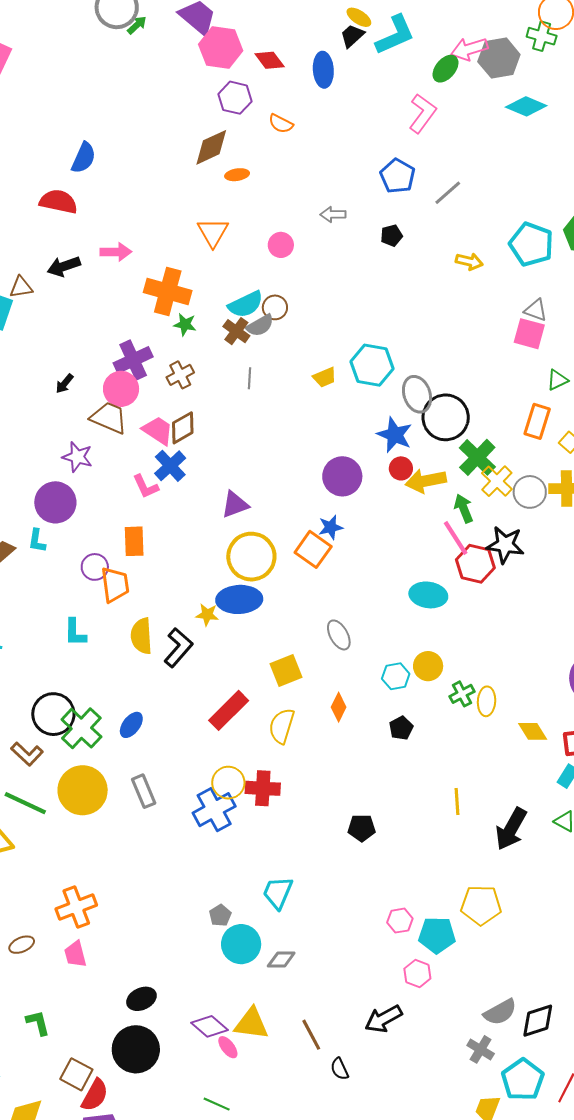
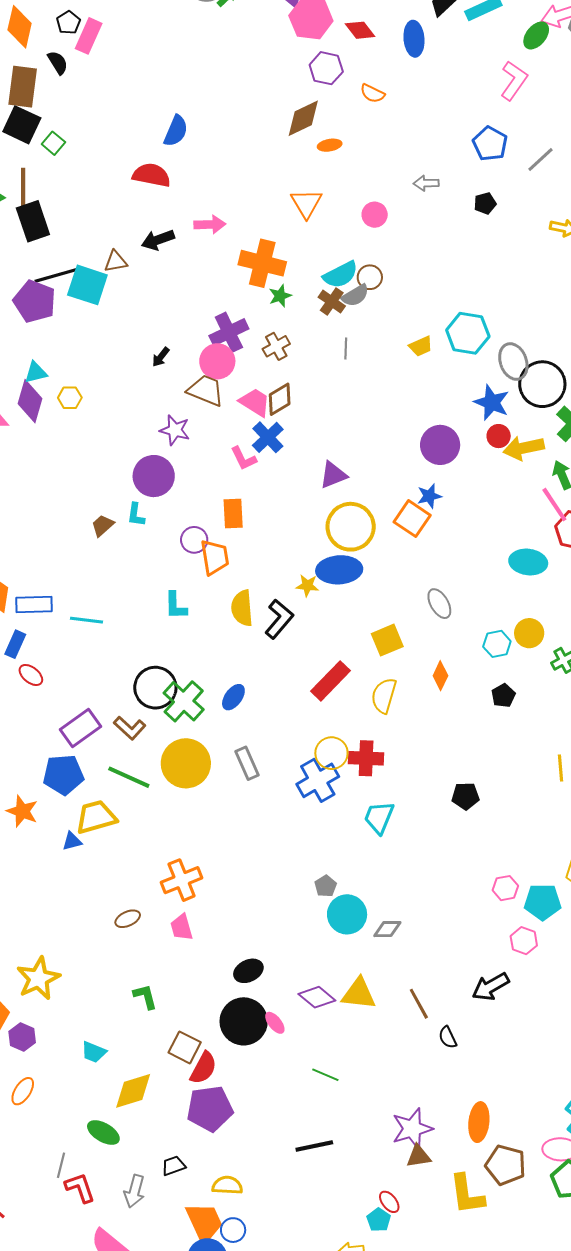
green star: (185, 324) -> (280, 296), turned -30
cyan trapezoid: (278, 893) -> (379, 817), moved
pink ellipse: (228, 1047) -> (275, 1023), moved

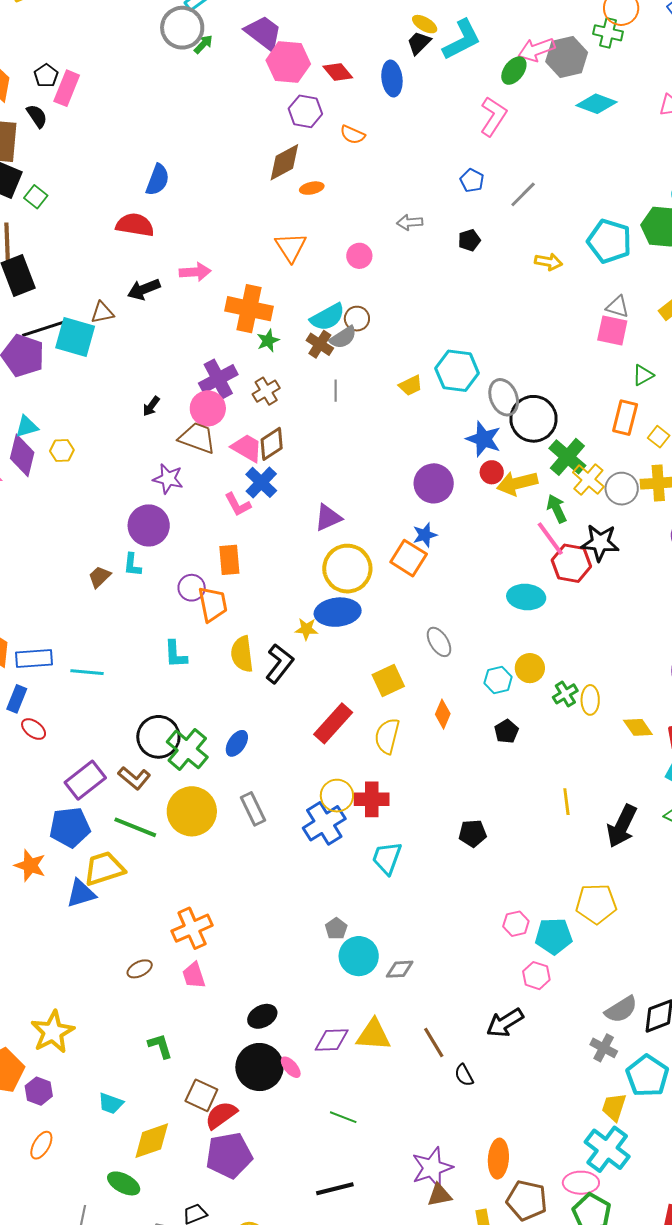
blue pentagon: (490, 144) -> (472, 180), size x0.7
blue triangle: (72, 841) -> (81, 893), size x1.5
purple diamond: (317, 997) -> (332, 1040), turned -39
red semicircle: (203, 1068) -> (221, 1115), turned -152

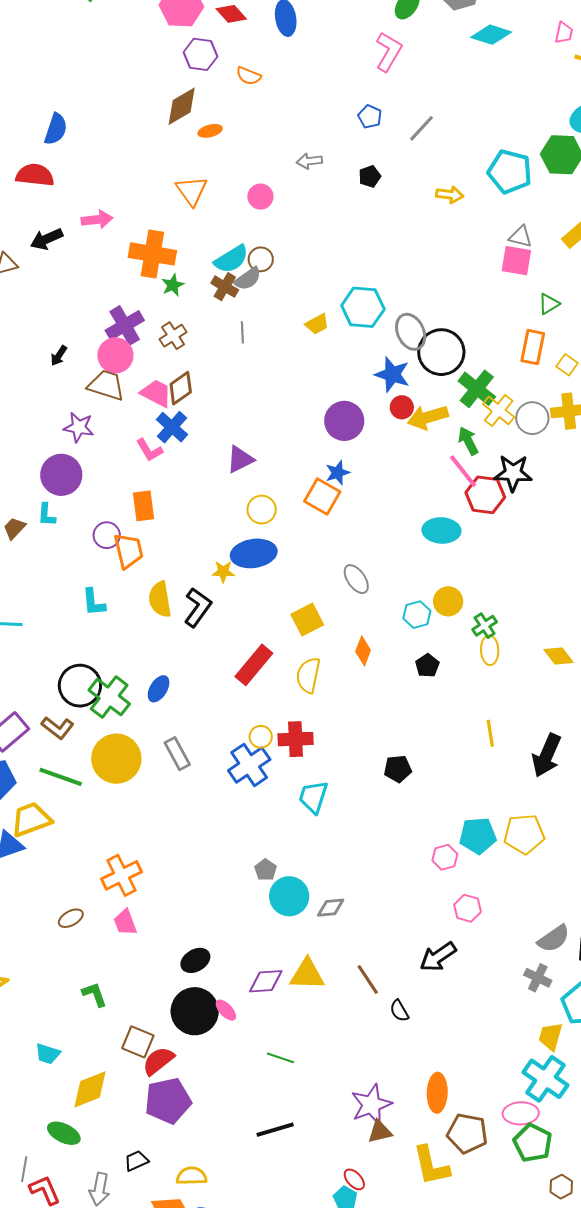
yellow circle: (347, 569) -> (262, 510), size x0.6
yellow ellipse: (590, 700) -> (490, 650), moved
yellow circle: (337, 796) -> (261, 737), size x0.7
cyan pentagon: (554, 936) -> (478, 836), moved

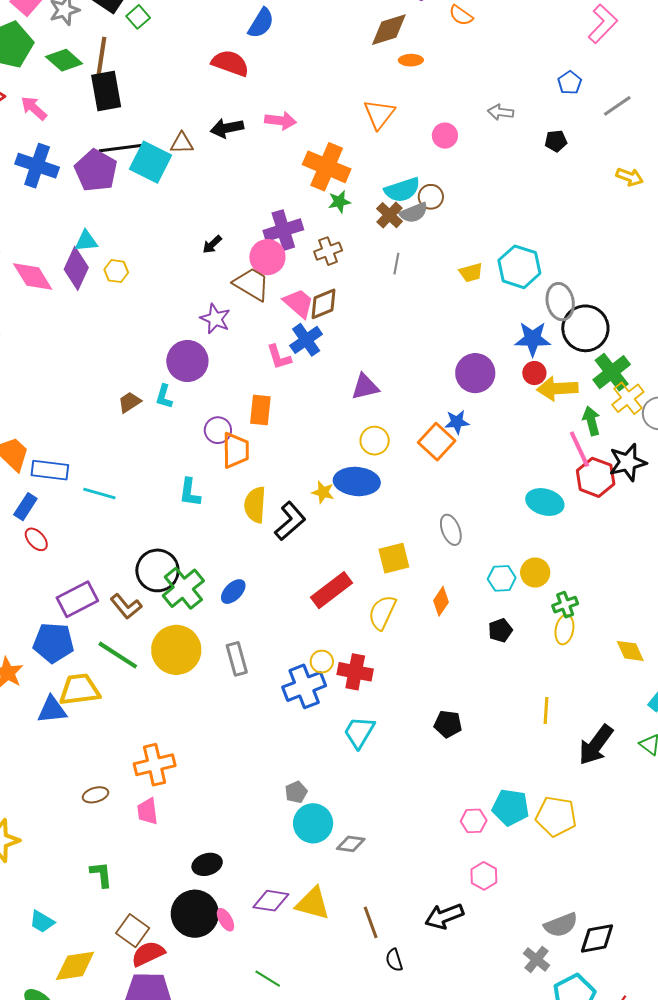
blue star: (392, 374) -> (533, 339), turned -30
black star: (513, 473) -> (628, 462), turned -30

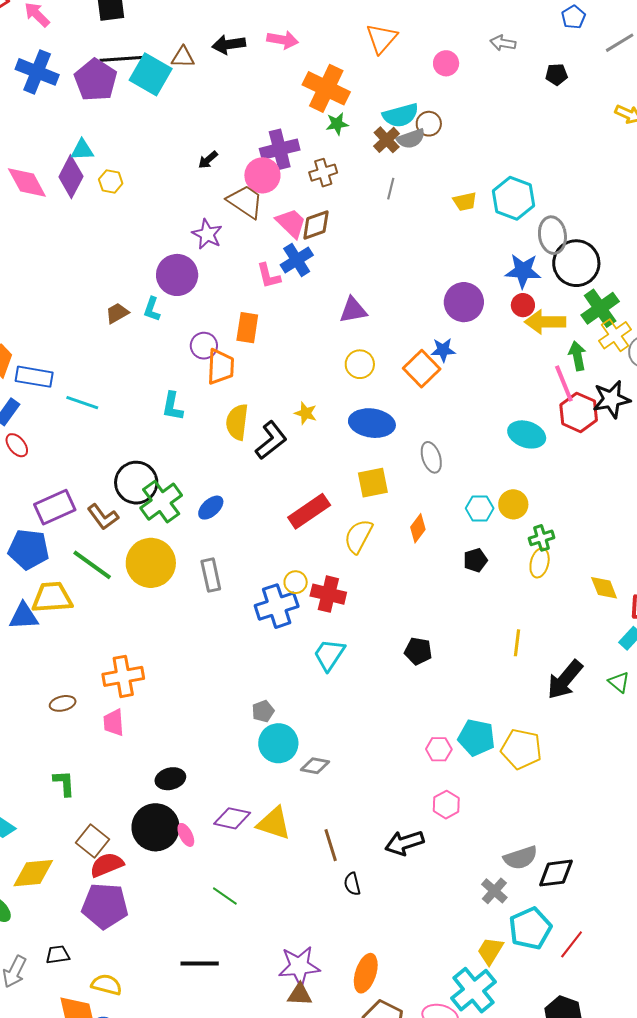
blue ellipse: (357, 481) -> (372, 423), moved

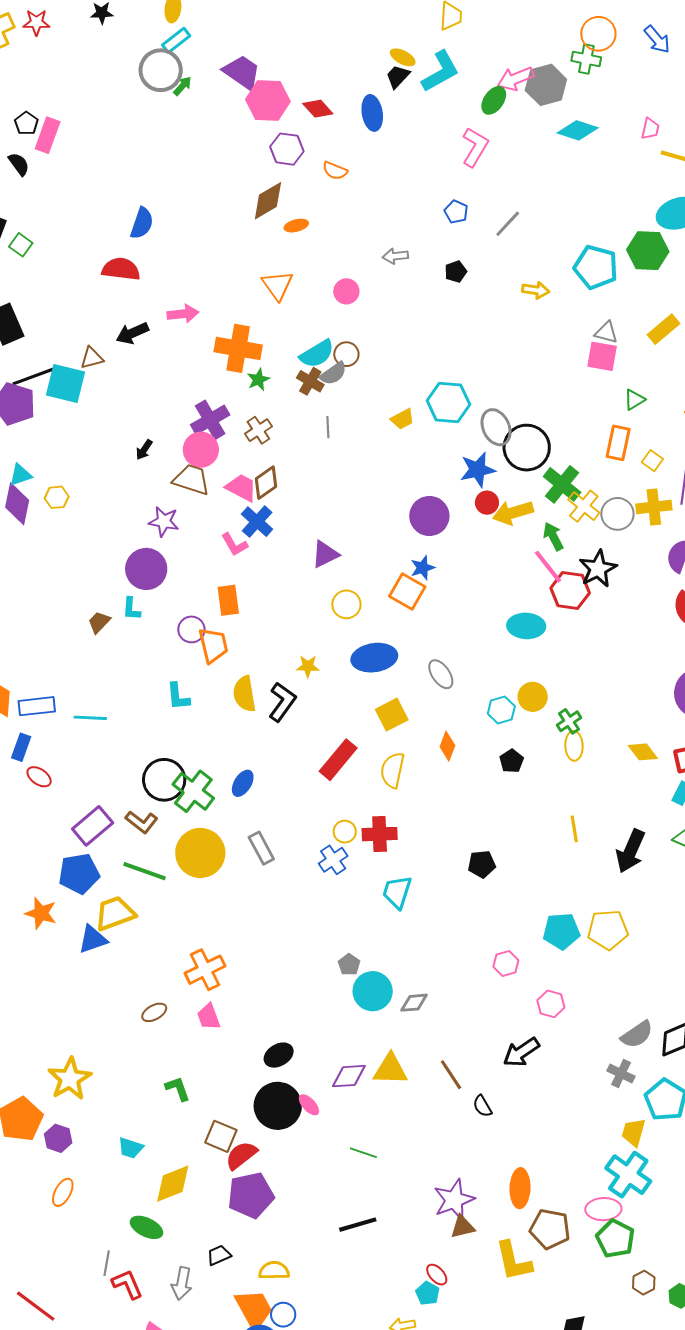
blue cross: (277, 606) -> (333, 860), size x0.7
pink hexagon: (439, 749) -> (506, 964), moved

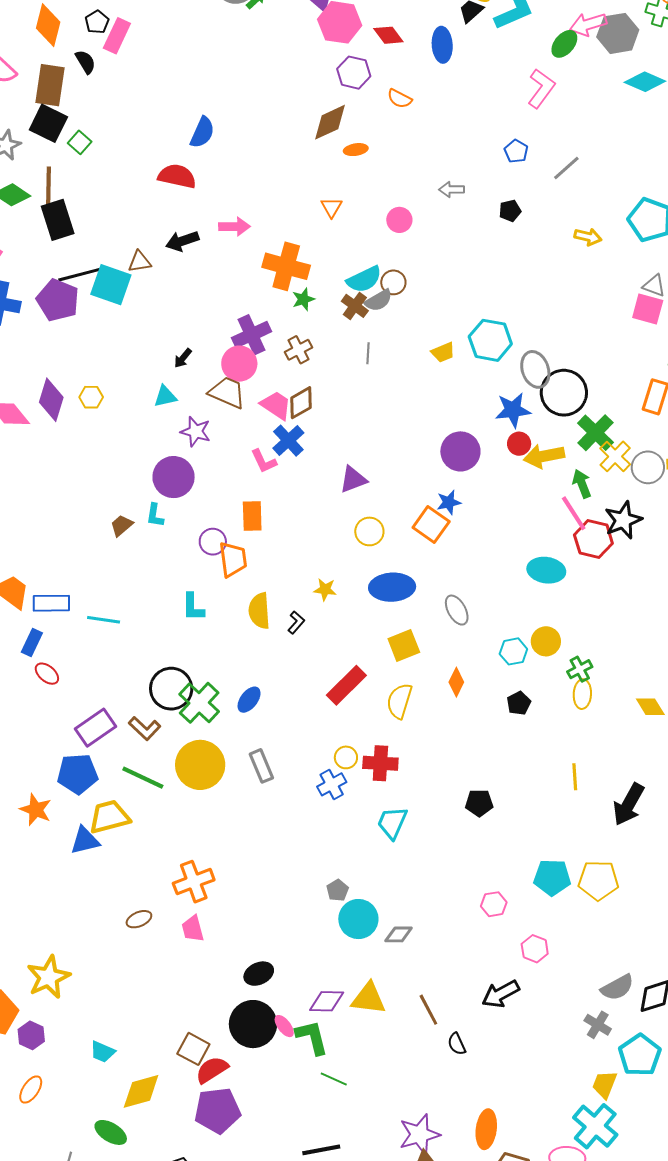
orange triangle: (278, 285) -> (331, 207), size x0.7
cyan triangle: (21, 475) -> (165, 396), moved
black L-shape: (282, 702) -> (296, 622), size x0.6
green L-shape: (178, 1089) -> (312, 1037), moved, size x1.4

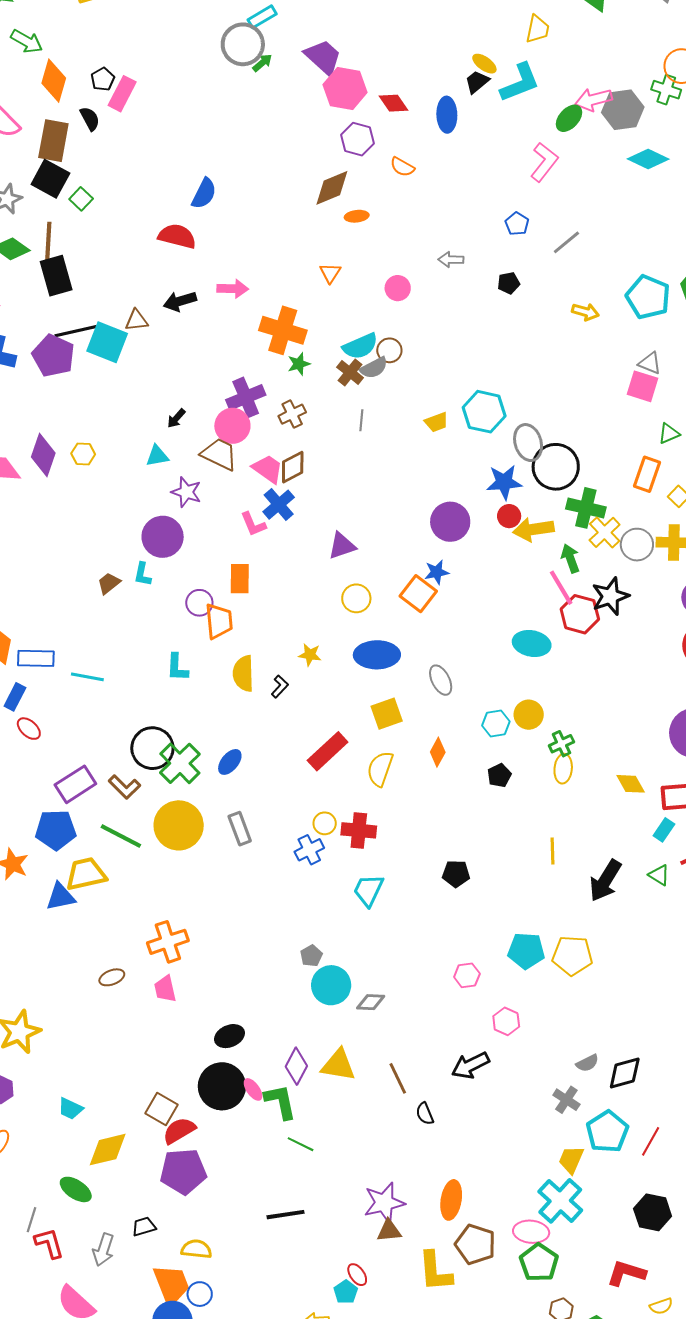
green cross: (596, 433) -> (586, 508), turned -33
gray semicircle: (617, 987) -> (587, 1063), size x0.7
purple diamond: (327, 1001) -> (296, 1066), turned -66

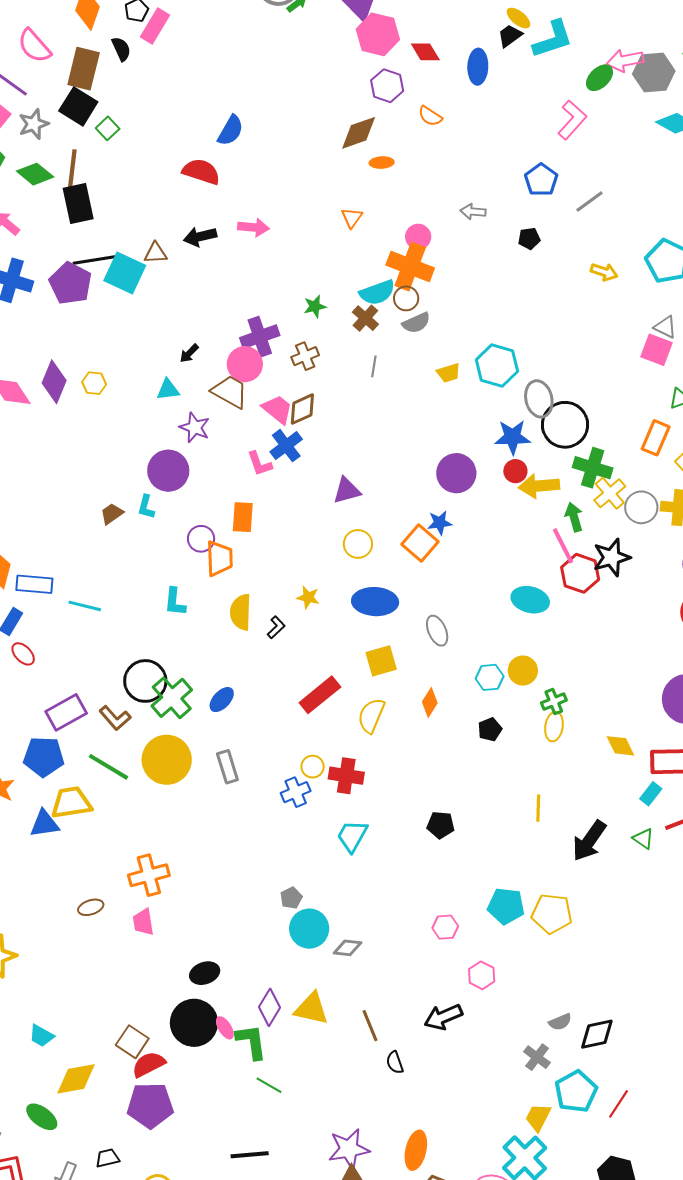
blue pentagon: (517, 224) -> (541, 180), size x1.4
orange cross: (283, 330) -> (410, 267), moved
gray semicircle: (374, 368) -> (416, 323), moved

